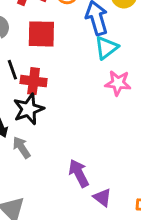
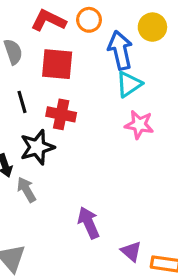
red cross: (34, 81) -> (61, 114), moved
purple triangle: (102, 197) -> (131, 251), moved

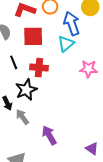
cyan triangle: (129, 84) -> (66, 44), moved
purple arrow: (89, 223) -> (49, 135), moved

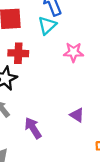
purple triangle: (92, 149) -> (77, 115), moved

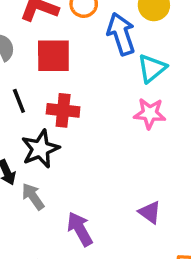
cyan triangle: (47, 25) -> (152, 68), moved

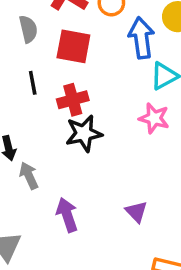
red cross: (63, 110) -> (73, 100), turned -32
black star: (40, 149) -> (84, 133), moved

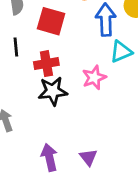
pink star: (154, 118) -> (94, 78), moved, turned 30
purple arrow: (67, 215) -> (49, 157), moved

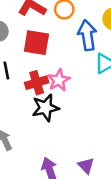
pink star: (94, 78) -> (59, 80), moved

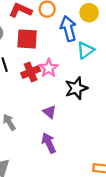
black star: (45, 108) -> (76, 88), moved
purple triangle: (86, 166) -> (49, 112), moved

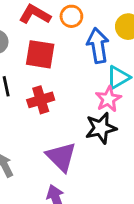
pink star: (49, 68) -> (108, 99), moved
purple triangle: (49, 112) -> (61, 157), size x1.6

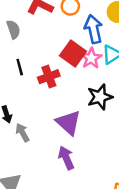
red square: (40, 54) -> (73, 53), moved, turned 30
pink star: (108, 99) -> (91, 58), moved

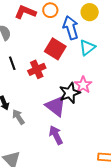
pink star: (91, 58) -> (83, 85), moved
black star: (100, 97) -> (70, 93), moved

